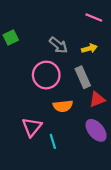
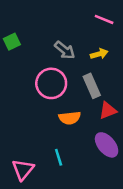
pink triangle: (32, 127) -> (23, 170), moved

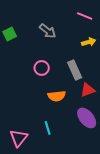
gray arrow: (65, 50) -> (48, 31), moved
yellow arrow: (99, 54) -> (89, 42), moved
pink circle: (51, 83) -> (42, 68), size x0.6

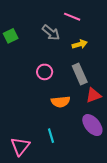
pink line: (85, 16) -> (72, 17), moved
yellow arrow: (89, 42) -> (80, 44), moved

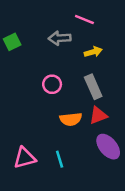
gray arrow: (51, 33) -> (60, 38), turned 138
red triangle: (93, 95) -> (98, 115), moved
pink triangle: (20, 146) -> (25, 158), moved, turned 36

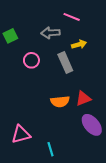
pink circle: (52, 84) -> (31, 60), moved
gray rectangle: (93, 87) -> (65, 62), moved
cyan line: (60, 159) -> (50, 149), moved

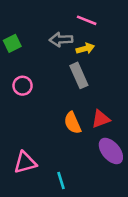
yellow arrow: (79, 44) -> (85, 49), moved
pink circle: (31, 60) -> (23, 86), moved
orange semicircle: (60, 102) -> (72, 123), turned 72

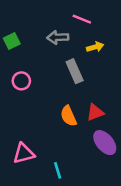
yellow arrow: (85, 49) -> (95, 47), moved

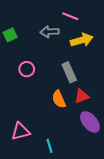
yellow arrow: (95, 47) -> (82, 40), size x1.5
gray rectangle: (75, 71) -> (69, 72), moved
pink circle: (21, 81) -> (27, 69), moved

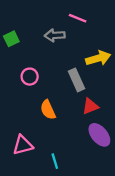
yellow arrow: (82, 40) -> (98, 58), moved
orange semicircle: (59, 99) -> (48, 110), moved

